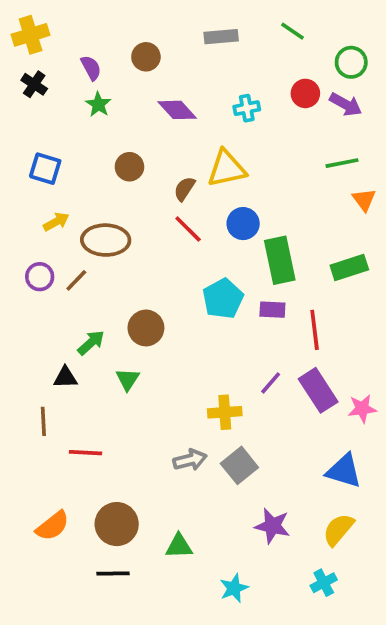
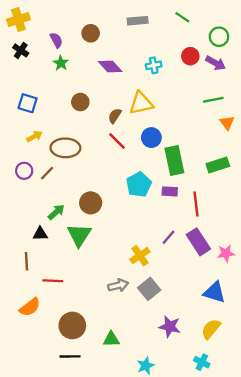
green triangle: (128, 379) -> (79, 235), size x1.6
yellow cross: (225, 412) -> (140, 256), turned -30
orange semicircle: (53, 526) -> (30, 307), moved
cyan cross: (324, 583) -> (202, 362), turned -35

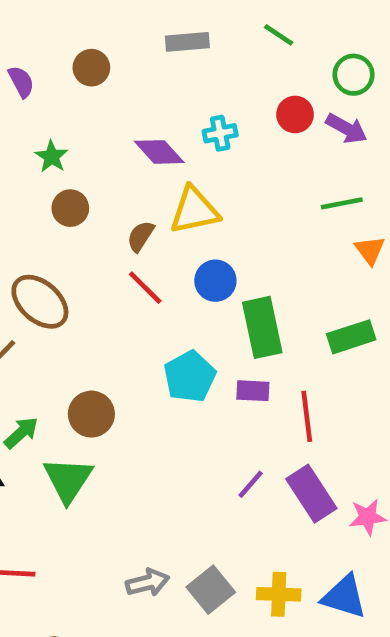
green star: (61, 63) -> (52, 157), moved
purple diamond: (110, 66) -> (159, 152), moved
brown ellipse: (65, 148) -> (40, 302), turned 40
yellow cross: (140, 256) -> (279, 594), moved, turned 36

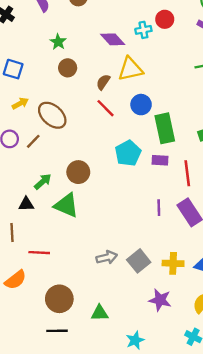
red circle: (295, 114) -> (165, 19), moved
green triangle: (68, 480) -> (66, 205), turned -40
purple line: (251, 484) -> (159, 208), turned -42

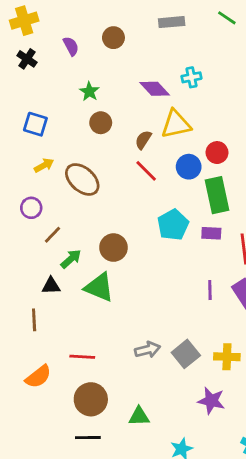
red circle: (165, 19) -> (217, 153), moved
brown line: (33, 141) -> (52, 235), moved
red line: (39, 253) -> (82, 357), moved

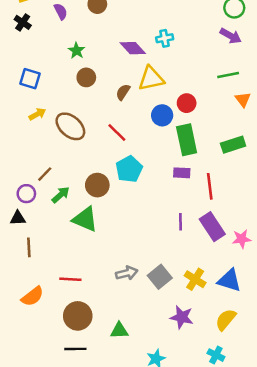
red line: (146, 171) -> (117, 132), moved
purple circle: (31, 208) -> (26, 194), moved
cyan pentagon: (173, 225) -> (129, 169), moved
black triangle: (51, 286) -> (18, 218), moved
yellow cross: (227, 357) -> (195, 279), turned 30

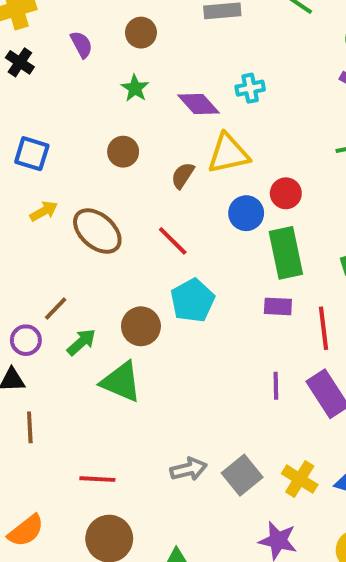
green star: (77, 51) -> (135, 88), moved
orange semicircle: (32, 296) -> (26, 531), moved

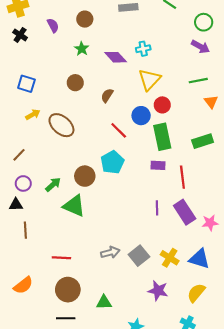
yellow triangle: (228, 154) -> (150, 80), moved, turned -35
red line: (173, 241) -> (119, 130), moved
brown line: (56, 308) -> (19, 155), moved

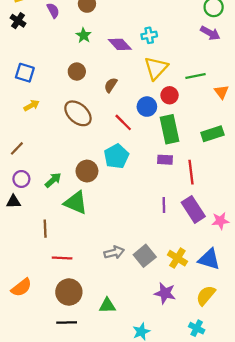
green line: (198, 81) -> (196, 76), moved
brown ellipse: (61, 125) -> (78, 113), moved
brown line: (25, 230) -> (45, 229), moved

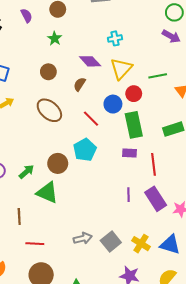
purple diamond: (120, 44) -> (90, 61), moved

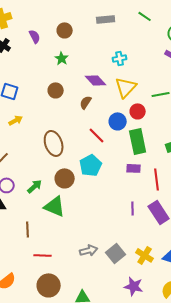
brown ellipse: (49, 110) -> (54, 143), moved, turned 30

